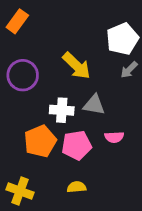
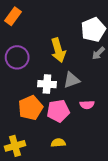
yellow arrow: (77, 66) -> (58, 50), turned 30
gray triangle: (94, 105) -> (72, 80), turned -30
yellow cross: (20, 191) -> (15, 146), turned -36

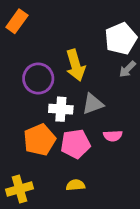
purple circle: (17, 57) -> (38, 79), moved

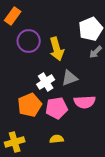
purple circle: (38, 79) -> (29, 41), moved
white cross: (61, 109) -> (46, 82), turned -36
pink semicircle: (113, 136) -> (85, 102), size x1.5

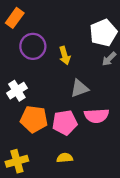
yellow arrow: (57, 49) -> (65, 55), size x0.7
white cross: (46, 82) -> (17, 91), moved
orange pentagon: (30, 105) -> (34, 119), turned 30

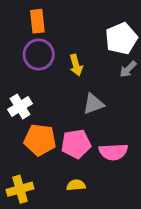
orange rectangle: (15, 18) -> (37, 21), moved, turned -42
pink semicircle: (97, 116) -> (113, 152), moved

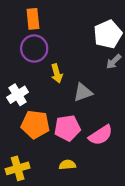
yellow arrow: (76, 65) -> (57, 73), moved
pink semicircle: (113, 152) -> (101, 135), turned -30

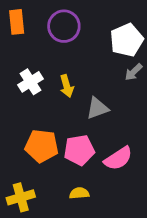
orange rectangle: (33, 19) -> (17, 22), moved
purple circle: (34, 49) -> (64, 26), moved
white cross: (18, 95) -> (31, 82), moved

